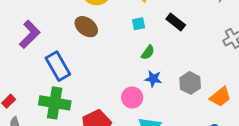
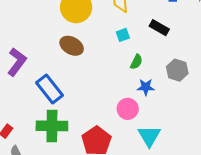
gray hexagon: (190, 83) -> (177, 70), moved

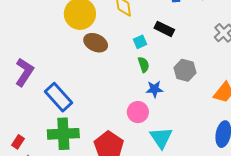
cyan square: (123, 35) -> (140, 42), moved
brown ellipse: (72, 46) -> (96, 43), moved
green semicircle: (136, 62) -> (144, 65), turned -42

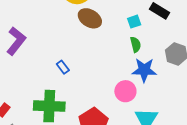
blue star: (155, 89) -> (144, 70), size x1.4
blue rectangle: (59, 97) -> (63, 67), moved, size x0.5

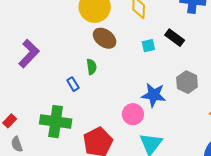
green semicircle: (136, 45) -> (92, 67), moved

